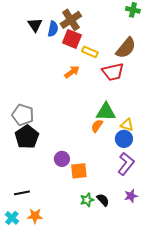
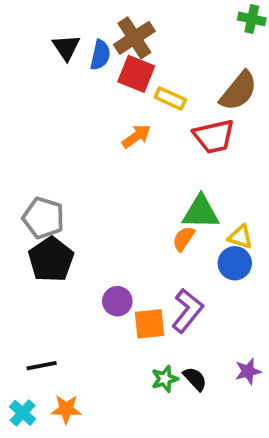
purple L-shape: (126, 164) -> (187, 311), moved

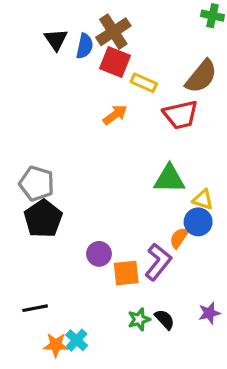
orange semicircle: (184, 239) -> (179, 238), moved
cyan cross: (23, 413) -> (77, 340), moved

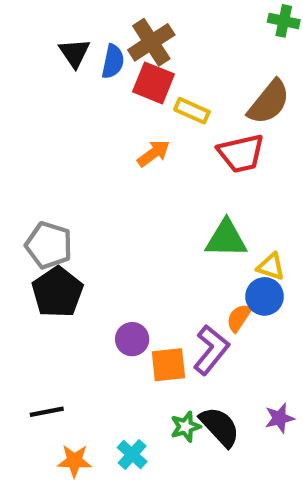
black semicircle: (165, 319) -> (220, 427), size x1.5
cyan cross: (77, 340) -> (132, 454), moved

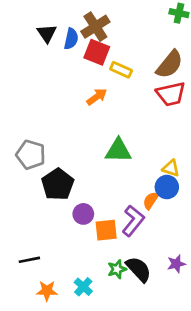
red trapezoid: (241, 153) -> (171, 94), moved
green triangle: (226, 239) -> (118, 151), moved
black pentagon: (57, 292) -> (58, 184), moved

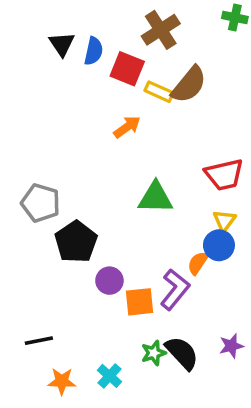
brown cross: (95, 27) -> (161, 30), moved
brown semicircle: (170, 64) -> (189, 85), moved
red trapezoid: (171, 94) -> (224, 175), moved
yellow triangle: (171, 168) -> (224, 221), turned 48

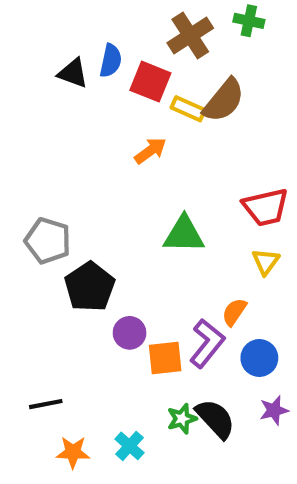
green cross: (235, 17) -> (249, 21), moved
black triangle: (62, 44) -> (73, 73), moved, turned -36
blue circle: (219, 245) -> (259, 358), moved

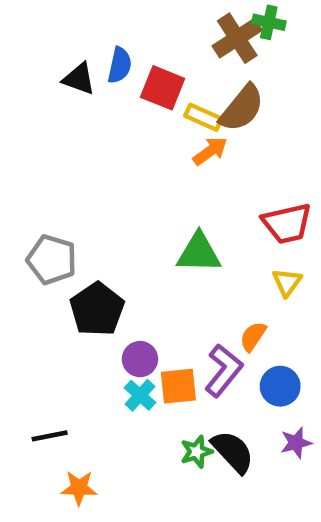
brown cross: (190, 35) -> (237, 38), moved
orange arrow: (150, 151) -> (210, 151), moved
cyan cross: (130, 446) -> (140, 395), moved

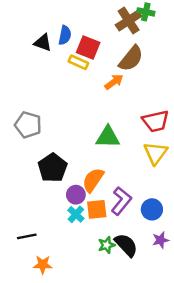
yellow rectangle: (203, 117) -> (78, 62), moved
gray pentagon: (52, 260) -> (28, 125), moved
yellow triangle: (287, 282) -> (156, 153), size x1.5
orange semicircle: (253, 336) -> (93, 180), moved, size x1.5

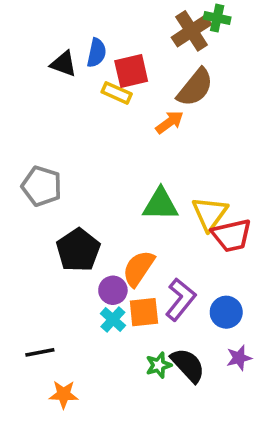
red square: (88, 48) -> (131, 71), turned -35
red trapezoid: (156, 121) -> (232, 235), moved
yellow triangle: (156, 153) -> (210, 214), moved

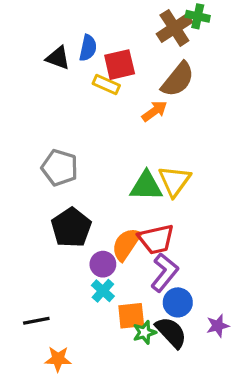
gray pentagon: (42, 186) -> (60, 168), moved
yellow triangle: (210, 214) -> (174, 181), moved
red trapezoid: (232, 235) -> (156, 239), moved
orange square: (144, 312) -> (131, 316), moved
blue circle: (226, 312) -> (178, 302), moved

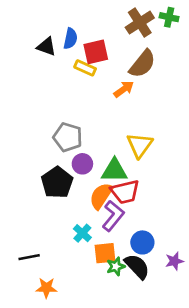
green cross: (198, 16) -> (169, 17), moved
gray pentagon: (60, 168) -> (68, 137), moved
green triangle: (146, 186) -> (114, 171), moved
purple circle: (103, 264) -> (82, 164), moved
purple L-shape: (164, 272) -> (113, 216), moved

